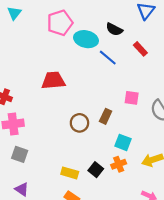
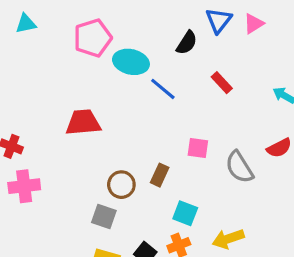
cyan triangle: (14, 13) -> (26, 24), turned 40
black semicircle: (114, 29) -> (187, 43), moved, turned -84
red rectangle: (140, 49) -> (222, 83), moved
gray square: (20, 154) -> (104, 216), moved

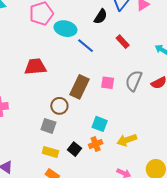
gray semicircle: (239, 167) -> (134, 81), moved, turned 55
brown rectangle: (160, 175) -> (80, 87), moved, size x1.6

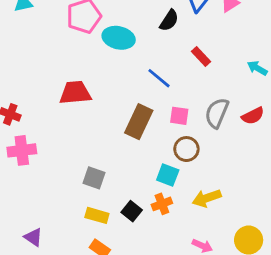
blue line: (86, 46) -> (159, 78), moved
brown circle: (59, 106) -> (186, 149), moved

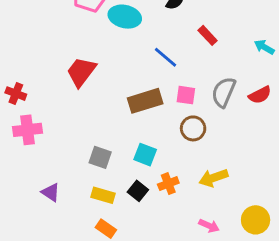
red trapezoid: (75, 93) -> (81, 72), turned -48
brown rectangle: (139, 122) -> (145, 101), turned 48
cyan square: (168, 175) -> (145, 155), moved
purple triangle: (33, 237) -> (51, 192), moved

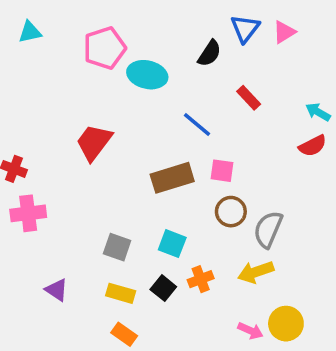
gray semicircle: (224, 92) -> (268, 229), moved
red semicircle: (260, 95) -> (313, 146), moved
yellow circle: (256, 220) -> (286, 324), moved

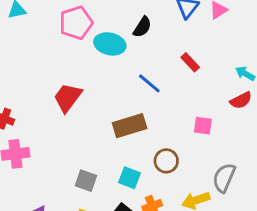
black semicircle: (209, 53) -> (142, 27), moved
pink square: (222, 171) -> (203, 126), moved
brown circle: (231, 212) -> (166, 161), moved
gray semicircle: (268, 229) -> (224, 178), moved

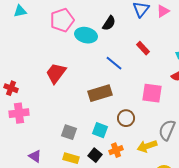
pink square: (203, 126) -> (152, 93), size x1.5

